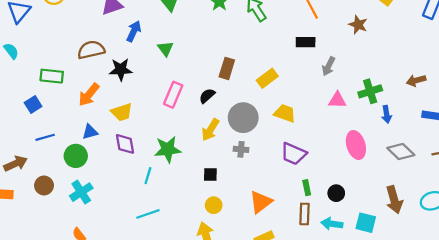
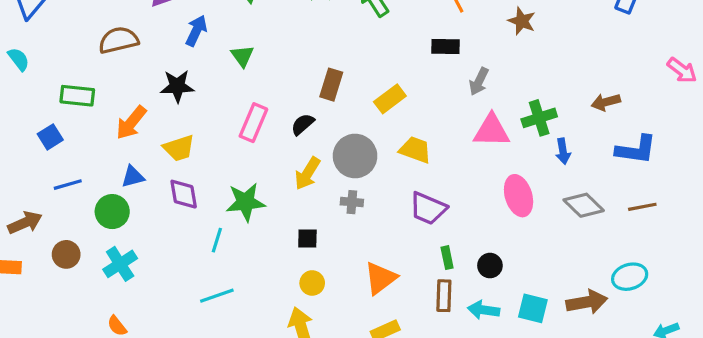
brown semicircle: (91, 50) -> (119, 40), moved
pink triangle: (337, 100) -> (492, 131), size x1.4
brown arrow: (394, 200) -> (587, 302), moved, turned -84

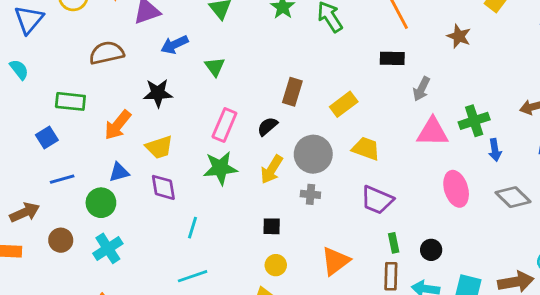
blue arrow: (196, 31) -> (174, 45), turned -140
green star: (246, 202) -> (220, 168), moved

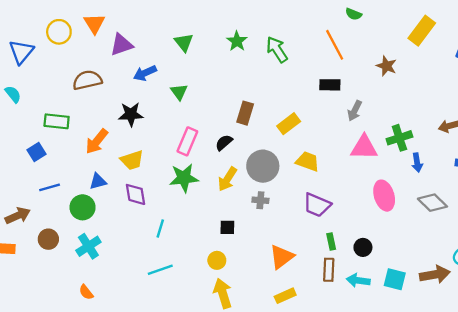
yellow circle: (276, 265) -> (217, 260), moved

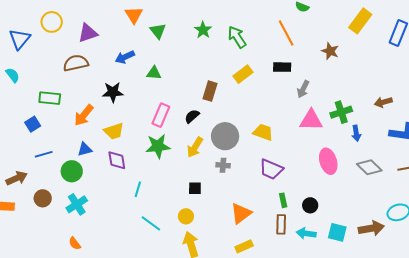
orange triangle: (94, 24) -> (134, 15), moved
purple triangle: (121, 45) -> (88, 33), moved
green triangle: (179, 92) -> (154, 73), turned -49
yellow rectangle: (289, 124) -> (243, 74), moved
cyan line: (160, 270) -> (151, 223), moved, turned 55

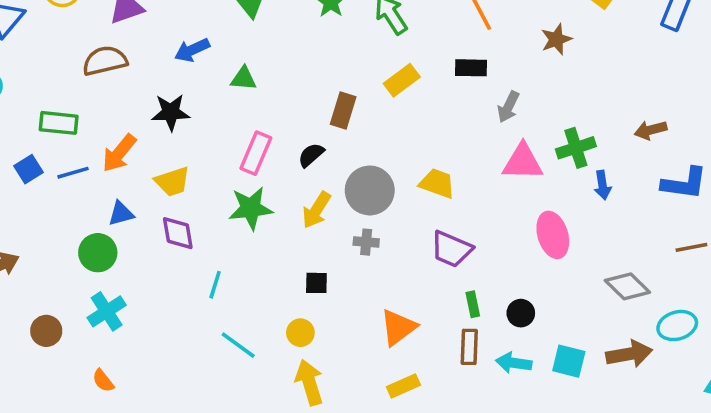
brown star: (330, 51) -> (556, 39), turned 30
blue line: (44, 154) -> (73, 173), moved
gray diamond: (369, 167) -> (627, 286), moved
brown circle: (43, 198) -> (46, 331), moved

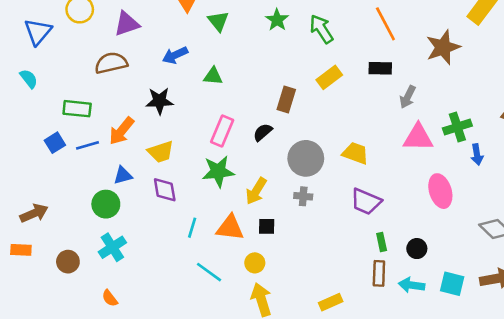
brown star: (556, 39) -> (443, 47), size x1.5
yellow arrow: (316, 210) -> (256, 191), moved
orange triangle: (398, 327) -> (230, 228), moved, turned 44

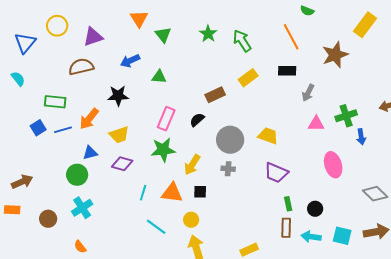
brown rectangle: (286, 100) -> (215, 95), turned 48
pink triangle: (418, 137) -> (316, 124), size x0.7
purple diamond: (165, 190) -> (122, 164), turned -65

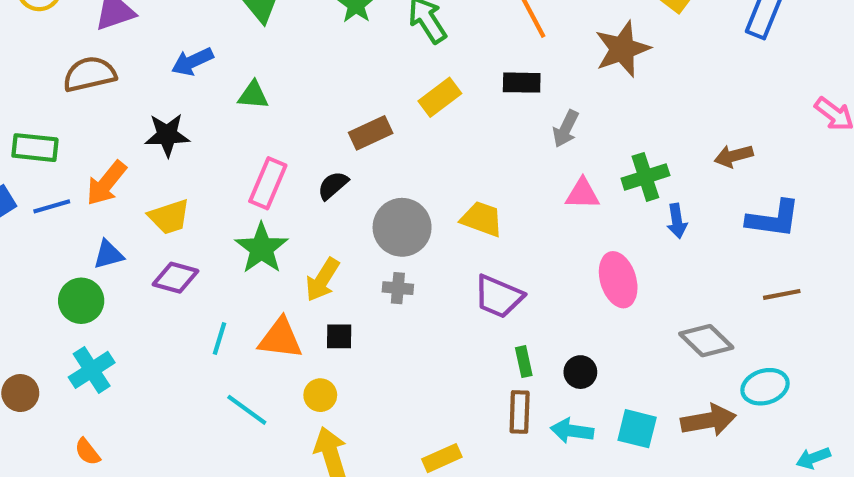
green star: (163, 150) -> (262, 248), turned -30

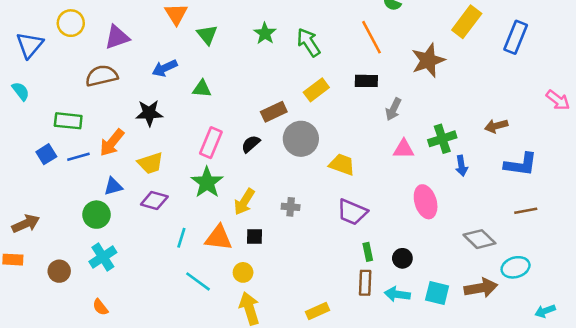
gray circle: (402, 227) -> (301, 139), moved

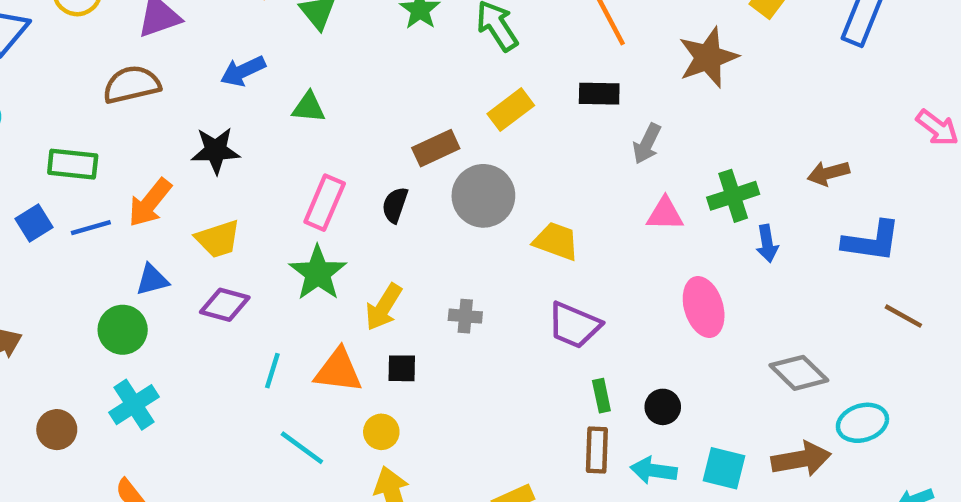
black semicircle: (251, 144) -> (395, 205), turned -30
brown line: (526, 211) -> (903, 316), moved, turned 40

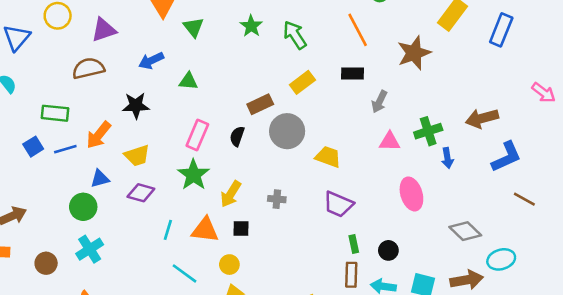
brown arrow: (828, 173) -> (482, 118), size x1.4
blue L-shape: (872, 241) -> (506, 157), turned -32

